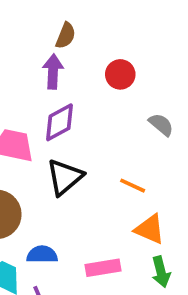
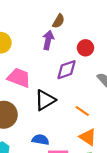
purple diamond: (60, 122) -> (66, 70), moved
blue semicircle: (42, 254) -> (40, 140), moved

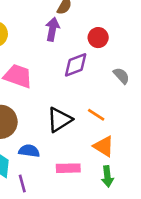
black triangle: (45, 100) -> (59, 120), moved
blue semicircle: (40, 140) -> (29, 151), moved

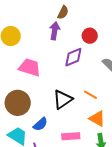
blue semicircle: (29, 151) -> (40, 124), turned 133

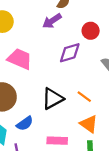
purple arrow: (55, 31) -> (52, 21), turned -138

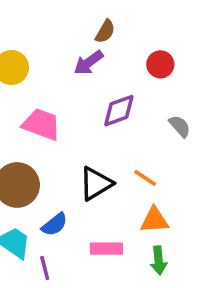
red circle: (91, 31) -> (160, 64), moved
orange triangle: (89, 124) -> (154, 220), turned -36

